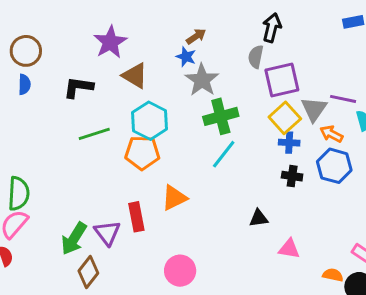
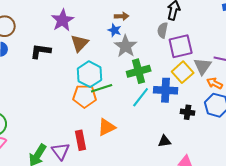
brown arrow: (196, 36) -> (122, 16), turned 32
brown triangle: (135, 76) -> (80, 43), turned 42
green line: (94, 134) -> (102, 88), moved
blue cross: (289, 143) -> (166, 90), moved, size x1.6

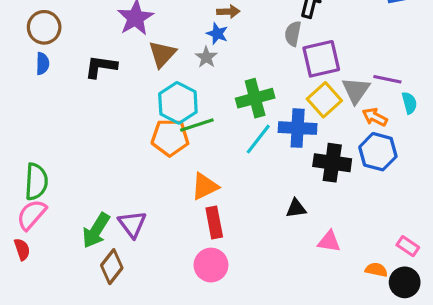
gray star: (126, 46) -> (206, 57), moved, size x0.6
black cross: (188, 112) -> (332, 163), size x1.6
red rectangle: (81, 140) -> (214, 223), moved

